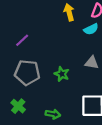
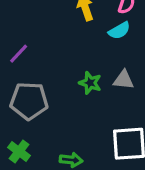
green star: (62, 74) -> (90, 83), moved

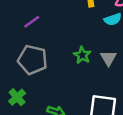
gray triangle: (124, 80) -> (108, 58), turned 42

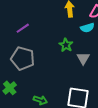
green star: (82, 55) -> (66, 45), moved

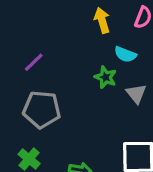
cyan semicircle: (87, 28) -> (125, 54), moved, turned 48

